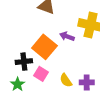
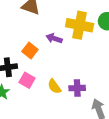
orange square: (44, 47) -> (30, 51), size x0.6

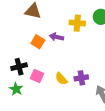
yellow cross: (80, 25) -> (77, 23), size x0.7
orange square: (30, 51) -> (38, 42), moved

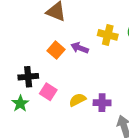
yellow semicircle: (61, 79) -> (77, 100), turned 96

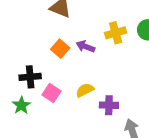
yellow cross: (108, 35) -> (116, 33), turned -30
yellow semicircle: (77, 100) -> (85, 90), moved

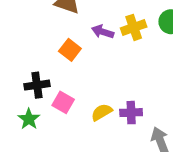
purple arrow: (85, 46) -> (103, 32), moved
yellow semicircle: (85, 90) -> (102, 112), moved

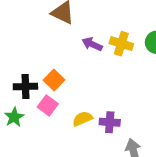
yellow cross: (134, 27) -> (121, 44), turned 30
orange square: (70, 50) -> (54, 80), moved

